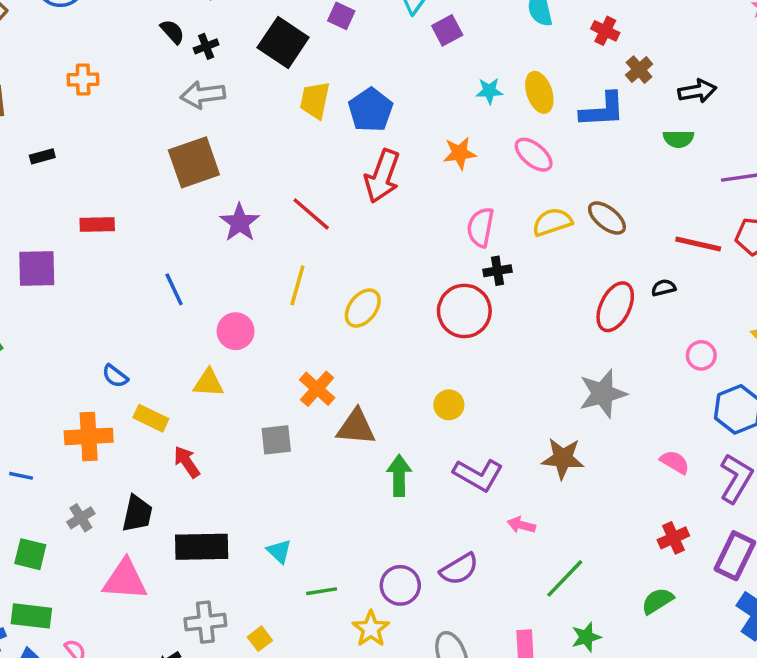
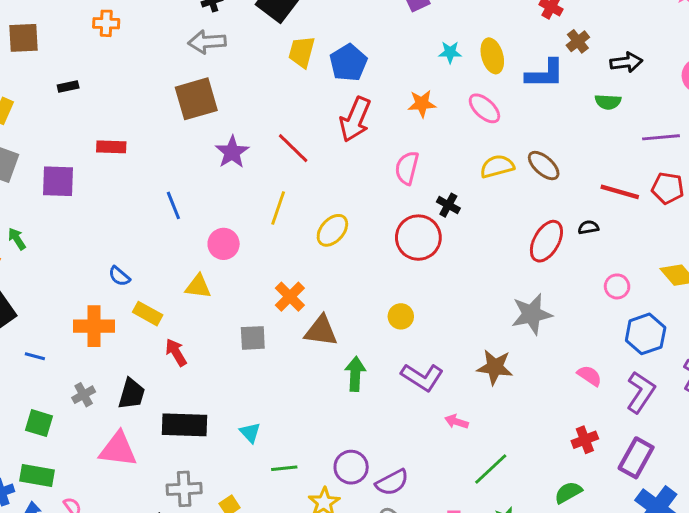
pink semicircle: (481, 227) -> (407, 168), moved
black cross: (497, 271) -> (448, 205), turned 35
purple semicircle: (459, 569) -> (392, 482), moved

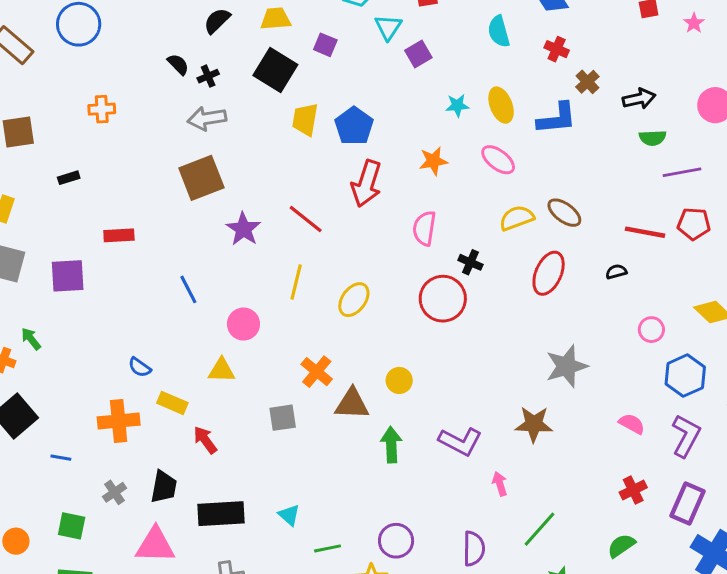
green semicircle: (608, 102) -> (653, 138), moved
red ellipse: (546, 241) -> (549, 273), moved
yellow circle: (401, 316) -> (399, 380), moved
pink arrow: (456, 422) -> (500, 484), turned 60
purple semicircle: (392, 482) -> (474, 549), moved, turned -56

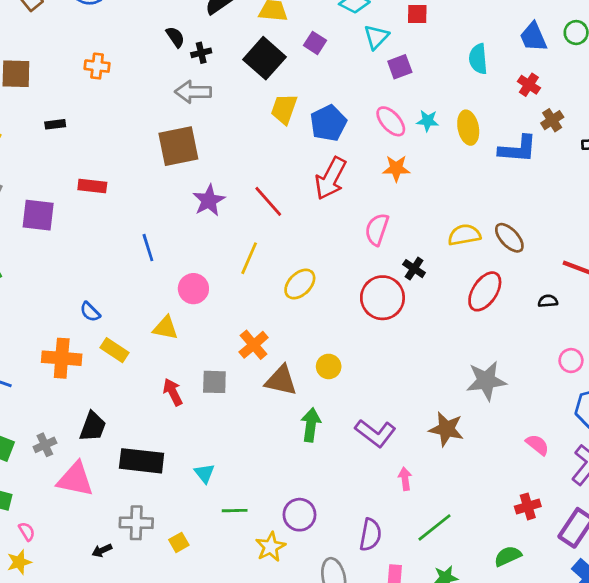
pink ellipse: (498, 160) -> (391, 121), moved
red arrow: (205, 440) -> (173, 392), moved
gray cross: (115, 492) -> (45, 445), moved

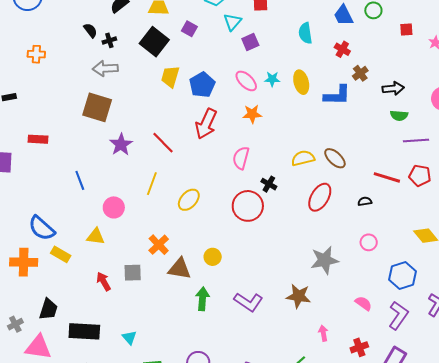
brown square: (178, 146) -> (97, 107), turned 32
blue semicircle: (90, 312) -> (42, 228), size x1.8
pink circle: (571, 361) -> (369, 242), moved
pink arrow: (405, 479) -> (323, 333), moved

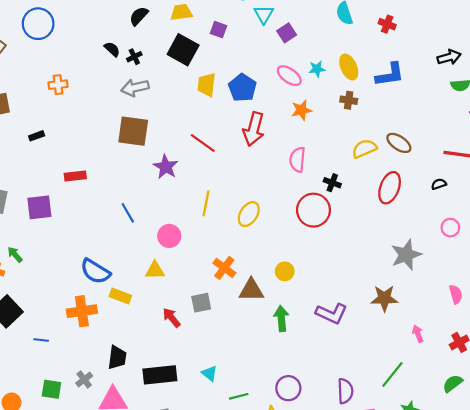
brown cross: (360, 73) -> (349, 100), moved, turned -35
red line: (163, 143) -> (203, 143), moved
pink semicircle: (363, 303) -> (456, 294), turned 48

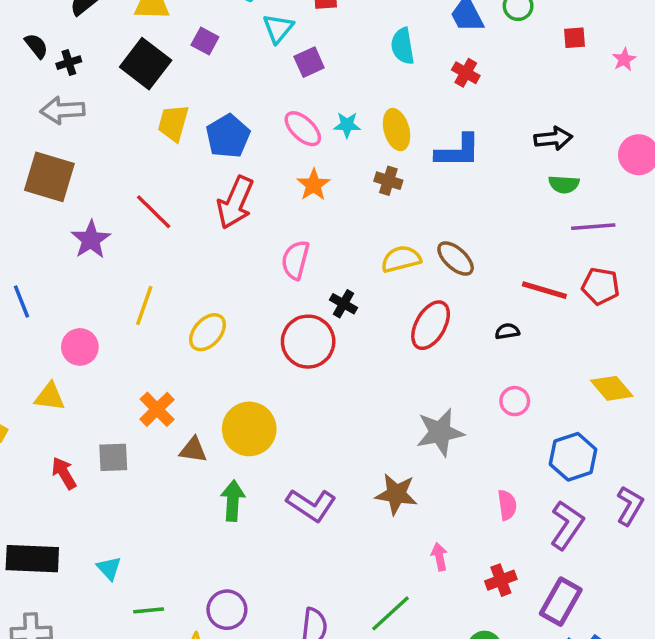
orange star: (302, 110) -> (314, 185), turned -30
yellow circle: (285, 271) -> (249, 429), size x1.8
brown triangle: (251, 290) -> (193, 450), size x0.7

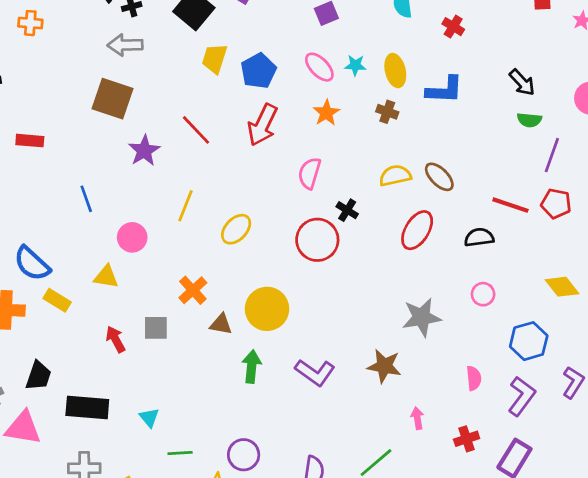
black arrow: (553, 138) -> (522, 82), turned 52
purple line: (593, 227) -> (552, 155), turned -68
black semicircle: (507, 331) -> (479, 237), size x1.5

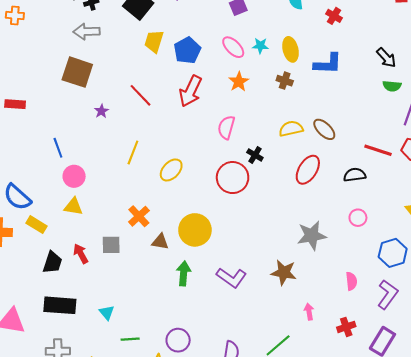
purple star: (144, 151) -> (101, 111), size x0.6
pink circle: (132, 237) -> (74, 176), moved
black trapezoid: (38, 376) -> (52, 262), moved

